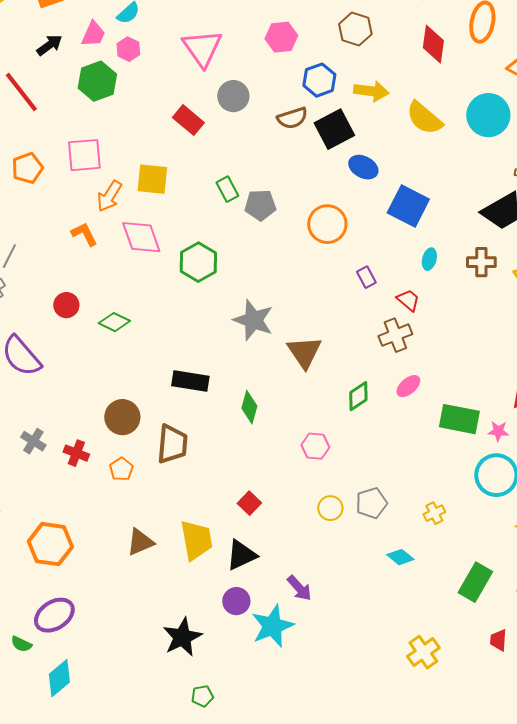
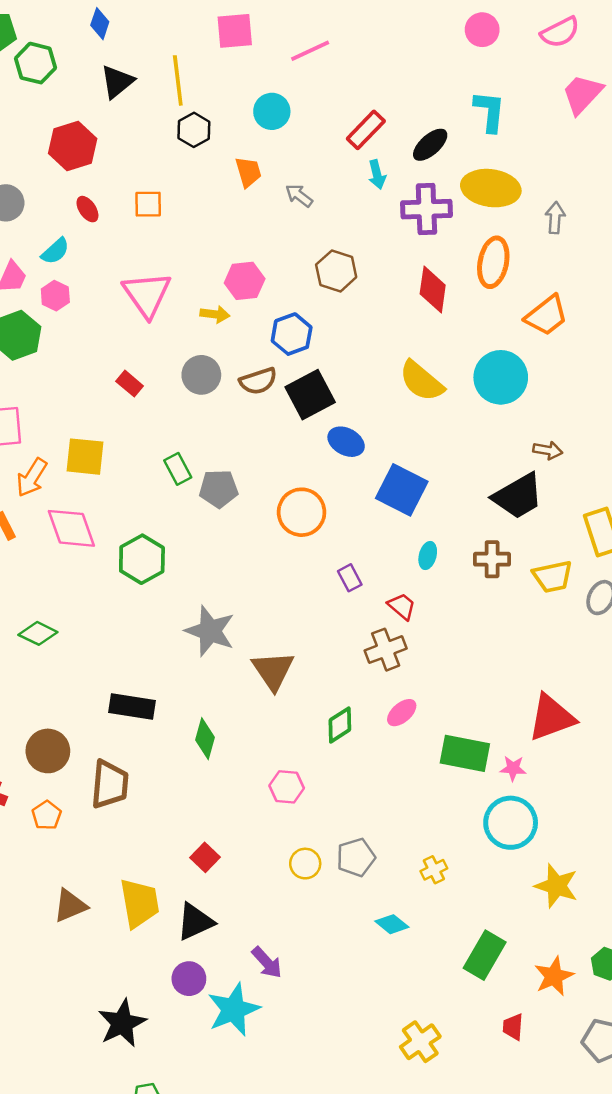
yellow arrow: (371, 91) -> (215, 314), moved, size x0.7
gray circle: (233, 96) -> (201, 375), moved
red rectangle: (188, 120) -> (130, 384), size x0.7

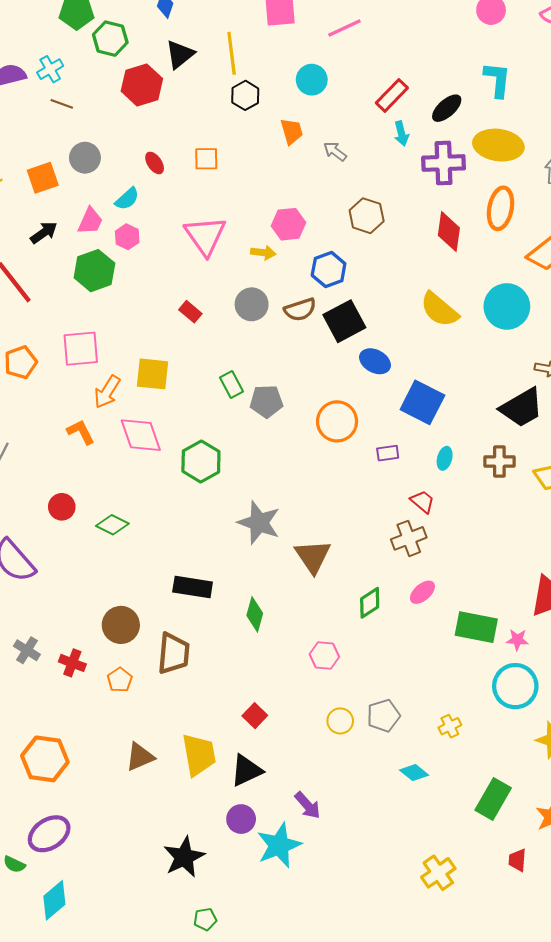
red hexagon: (73, 146) -> (142, 85), moved
purple rectangle: (350, 578) -> (388, 453), moved, turned -70

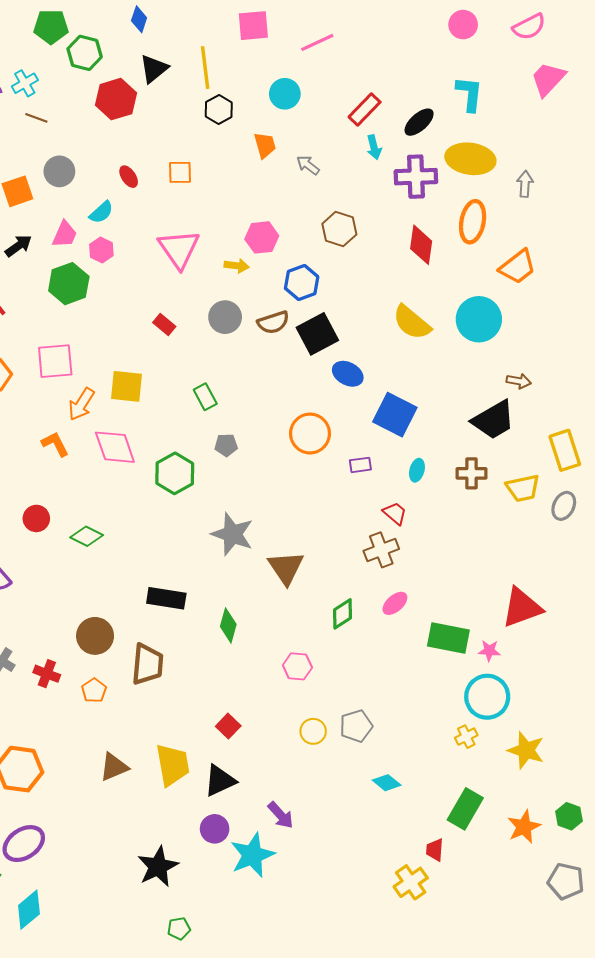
gray pentagon: (266, 401) -> (226, 445), moved, size x0.7
yellow cross: (450, 726) -> (466, 737), moved
red trapezoid: (517, 860) -> (435, 850), moved

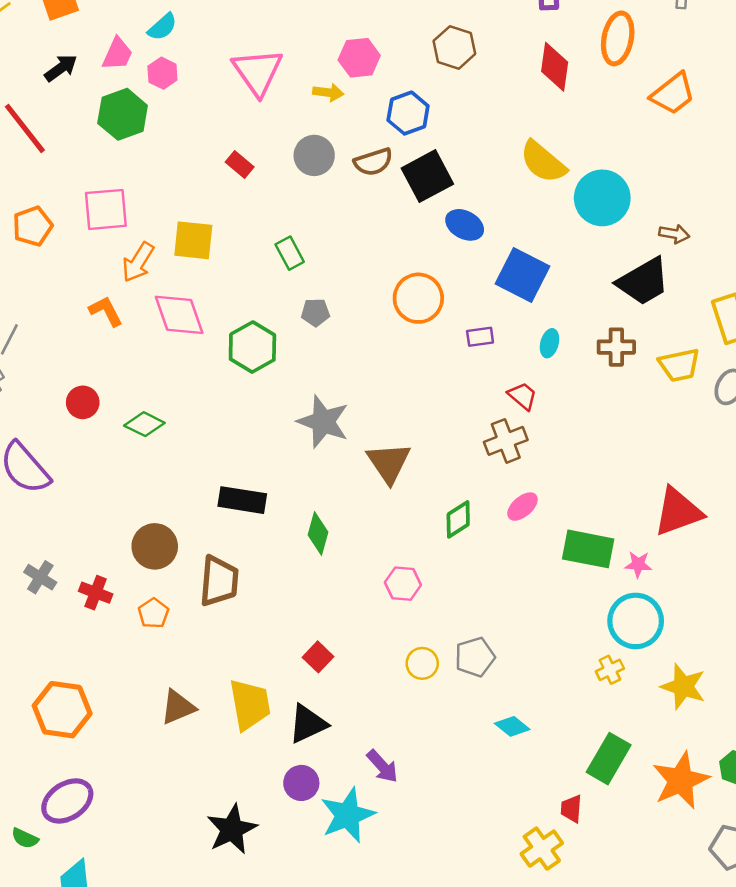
cyan circle: (479, 319) -> (602, 198), moved
orange star: (524, 827) -> (681, 780), size x1.4

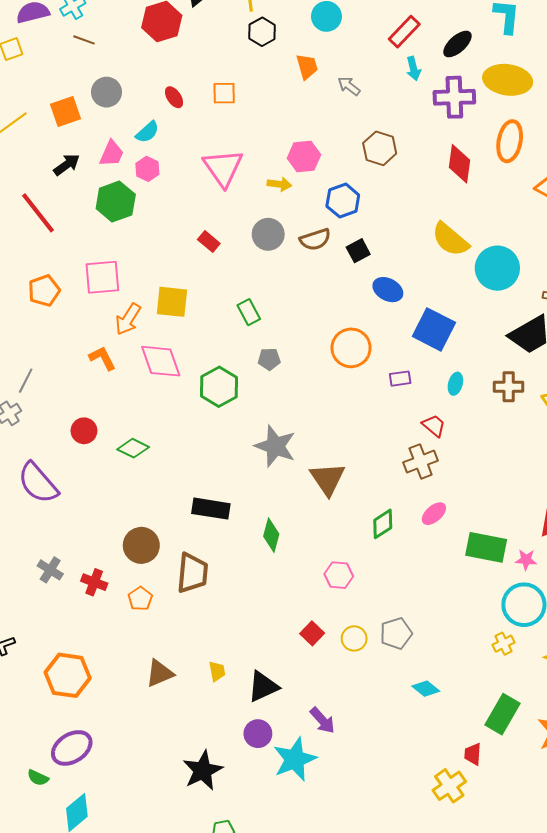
black square: (427, 176) -> (358, 251), size x0.6
red square: (318, 657) -> (312, 633), moved
yellow trapezoid: (250, 705) -> (217, 671), size x0.5

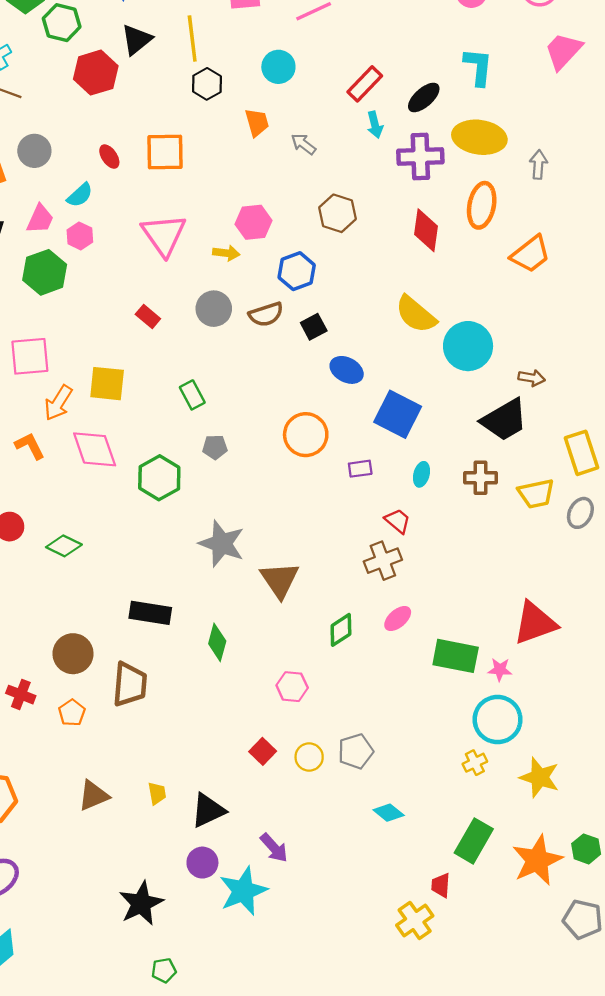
orange square: (224, 93) -> (165, 152), size x1.5

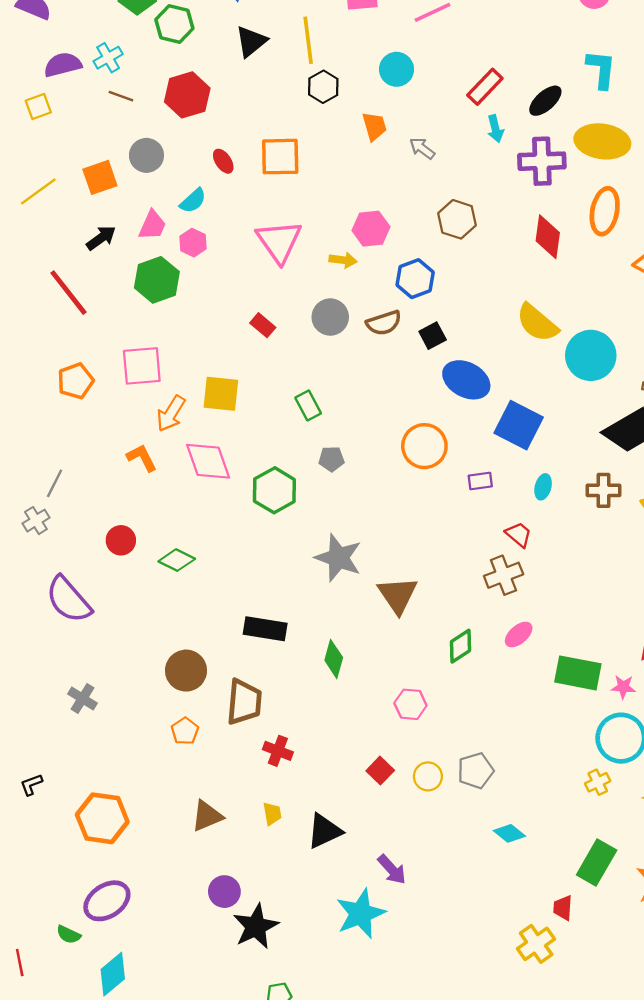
red hexagon: (96, 73) -> (187, 95), moved
blue ellipse: (347, 370) -> (466, 380), size x1.4
red cross: (21, 695) -> (278, 751), moved
purple circle: (202, 863) -> (224, 892), moved

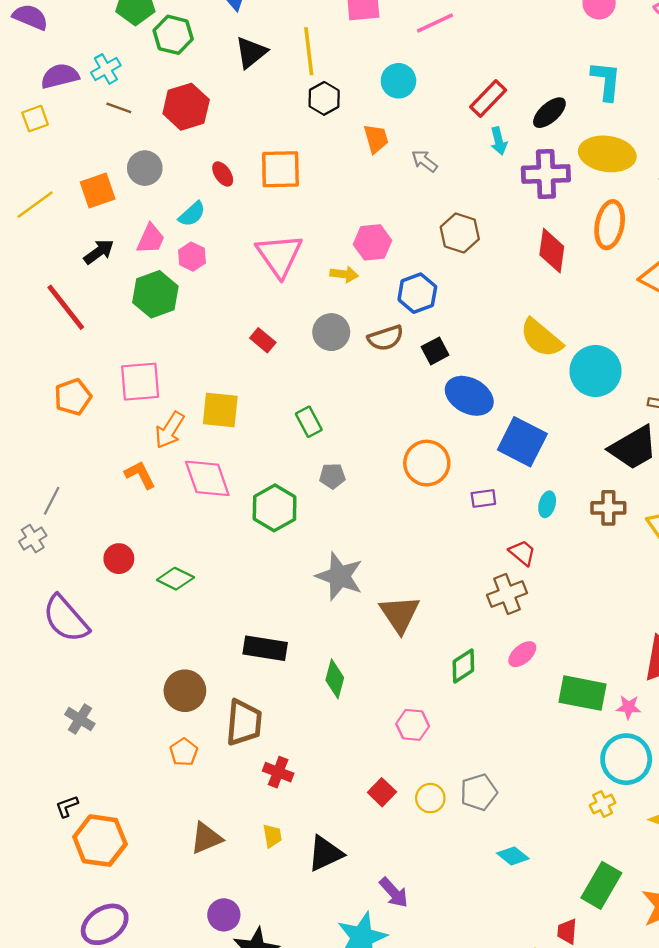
black L-shape: (31, 785) -> (67, 806), moved

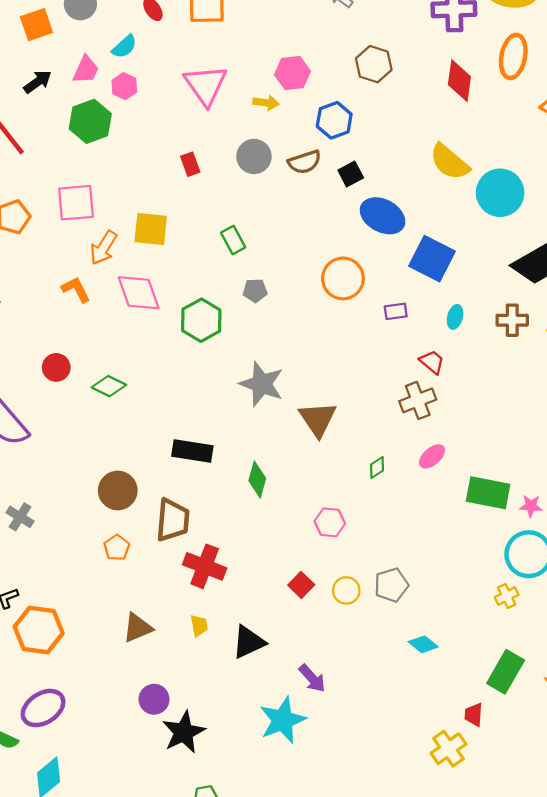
red rectangle: (263, 340) -> (190, 164), turned 30
green diamond: (463, 666) -> (377, 467), size x0.7
red cross: (278, 772) -> (205, 566), size x1.5

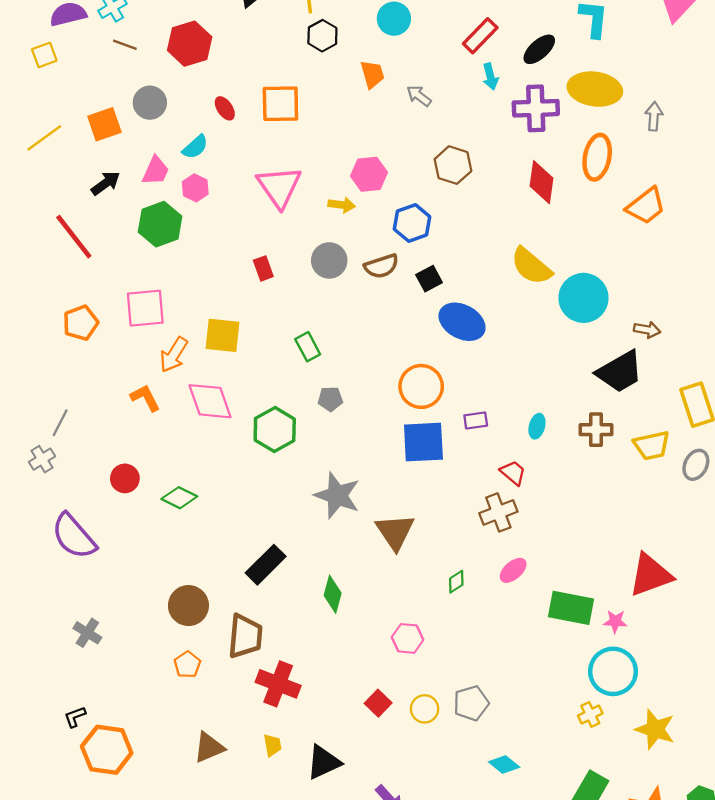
blue square: (432, 259) -> (423, 442), moved, turned -30
black rectangle: (192, 451) -> (266, 565), turned -54

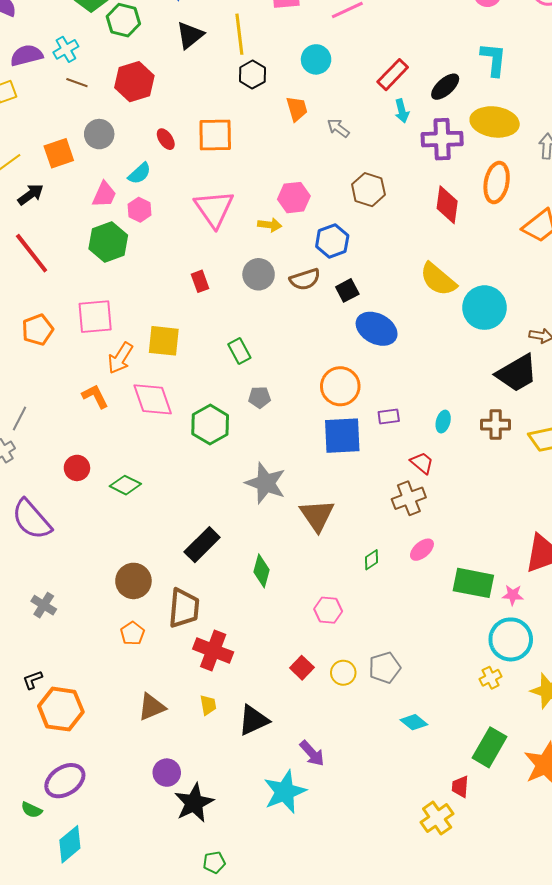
black arrow: (106, 183) -> (31, 195), moved

